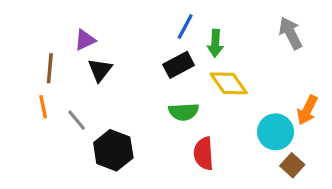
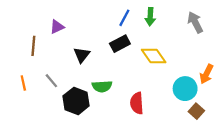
green arrow: (215, 43) -> (150, 17), moved
black triangle: (100, 70) -> (82, 55), moved
orange line: (43, 107) -> (23, 83), moved
green semicircle: (184, 112) -> (102, 86), moved

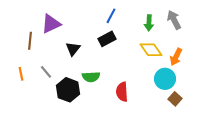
green arrow: (150, 17) -> (149, 23), moved
purple triangle: (57, 27) -> (51, 24), size x1.5
yellow diamond: (154, 56) -> (151, 50), moved
orange arrow: (206, 74) -> (176, 57), moved

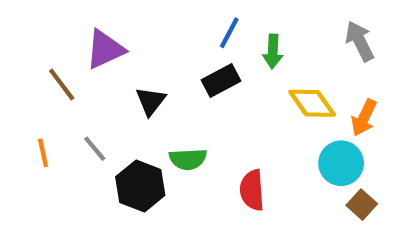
green arrow: (149, 23) -> (273, 51), moved
brown line: (30, 41) -> (62, 85), turned -42

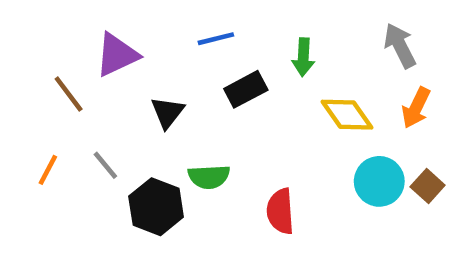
blue line: (229, 33) -> (216, 39), moved, turned 48
orange arrow: (364, 118) -> (416, 108), moved
orange line: (43, 153) -> (48, 170), turned 40
brown square: (362, 205) -> (428, 186), moved

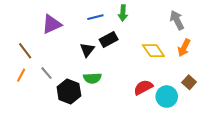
green arrow: (303, 57) -> (123, 13), moved
brown line: (69, 94) -> (25, 51), moved
black triangle: (168, 112) -> (87, 50), moved
cyan circle: (379, 181) -> (167, 97), moved
red semicircle: (280, 211) -> (143, 87), moved, turned 66

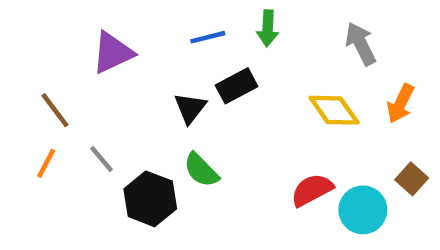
gray arrow: (177, 20) -> (361, 44), moved
green semicircle: (92, 78) -> (201, 170), turned 48

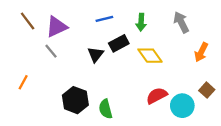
green arrow: (268, 28) -> (141, 22), moved
brown line: (55, 110) -> (28, 21), moved
yellow diamond: (334, 110) -> (150, 56), moved
gray line: (102, 159) -> (51, 51), moved
green semicircle: (201, 170) -> (105, 109), moved, turned 30

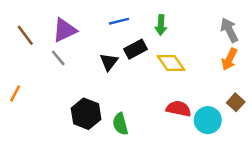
brown line: (28, 21) -> (25, 35), moved
gray arrow: (181, 22) -> (229, 30), moved
orange line: (23, 82) -> (15, 93), moved
red semicircle: (157, 96) -> (179, 109), turned 40

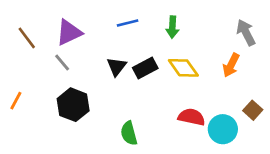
black rectangle: (136, 49) -> (145, 68), moved
orange arrow: (229, 59) -> (231, 65), moved
black hexagon: (86, 114) -> (73, 105), moved

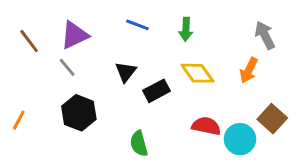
blue line: (128, 23) -> (137, 25), turned 35
black rectangle: (145, 68) -> (156, 91), moved
orange line: (16, 101) -> (19, 120), moved
brown square: (253, 110) -> (272, 119), size x1.4

